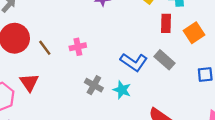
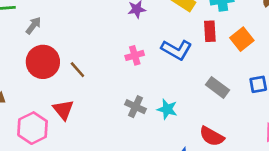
pink cross: (78, 47) -> (135, 55), moved
gray rectangle: (165, 60) -> (218, 87), moved
blue L-shape: (134, 62) -> (177, 50), moved

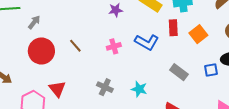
brown line: (77, 70) -> (75, 46), moved
gray cross: (136, 107) -> (105, 87), moved

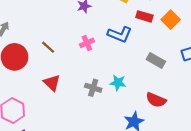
red rectangle: (173, 28) -> (144, 16), turned -63
gray cross: (105, 87) -> (93, 88), moved
red triangle: (57, 89) -> (52, 83), moved

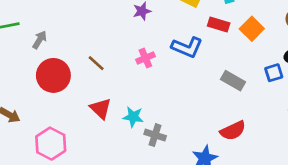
cyan star: (118, 83) -> (133, 117), moved
gray cross: (93, 88) -> (155, 135), moved
red semicircle: (156, 100) -> (233, 131), turned -48

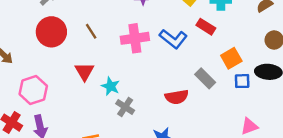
orange square: (252, 29) -> (231, 58), moved
pink cross: (145, 58) -> (135, 38), size x1.6
red semicircle: (233, 131) -> (177, 97), moved

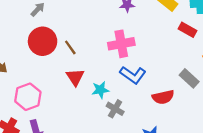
brown line: (91, 31) -> (70, 47), moved
blue L-shape: (173, 39) -> (133, 75), moved
cyan star: (111, 86) -> (100, 90), turned -30

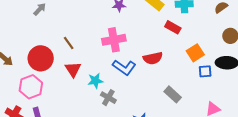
red circle: (43, 41) -> (41, 58), moved
gray rectangle: (189, 78) -> (173, 94), moved
red semicircle: (163, 97) -> (153, 58), moved

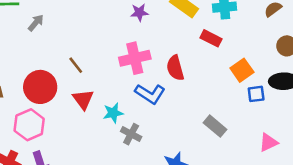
red semicircle: (153, 58) -> (175, 68), moved, turned 90

